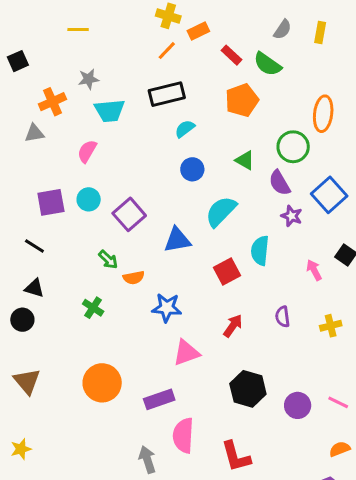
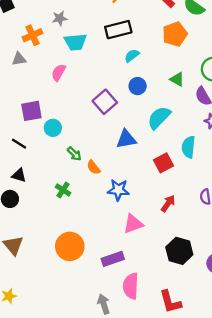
cyan circle: (89, 199) -> (53, 128), moved
purple square: (129, 214) -> (105, 102), moved
orange semicircle: (134, 278) -> (94, 167), turned 63

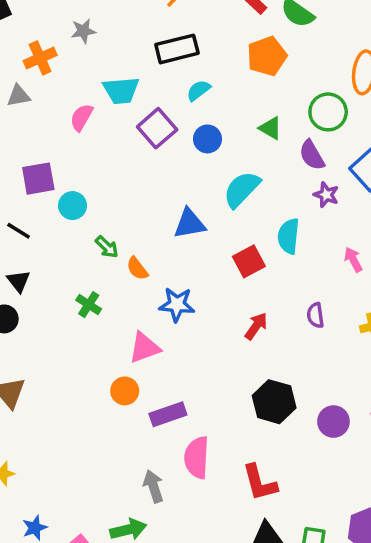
cyan trapezoid: (75, 42) -> (121, 90), moved
purple square: (105, 102) -> (157, 128), moved
black triangle: (19, 175) -> (19, 281), turned 35
pink triangle: (133, 224) -> (145, 348), moved
orange circle: (70, 246) -> (125, 391), moved, size x0.6

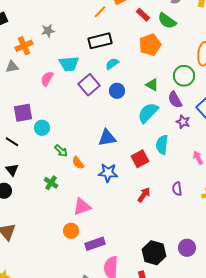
cyan semicircle: (242, 189) -> (148, 113), moved
blue star: (177, 305) -> (108, 173), moved
black hexagon: (274, 402) -> (154, 253), moved

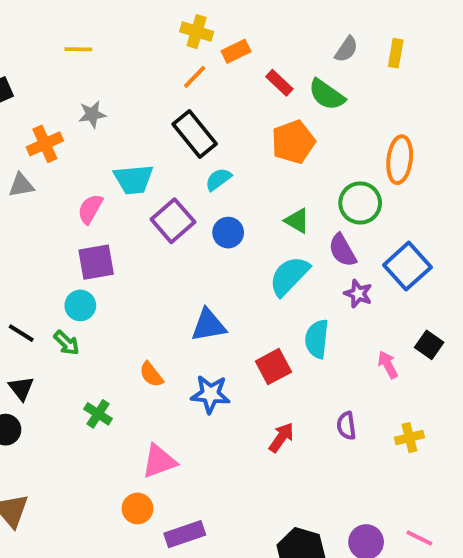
black rectangle: (100, 41) -> (195, 134), turned 65
purple square: (23, 113) -> (96, 262), moved
green arrow: (61, 151) -> (67, 343), moved

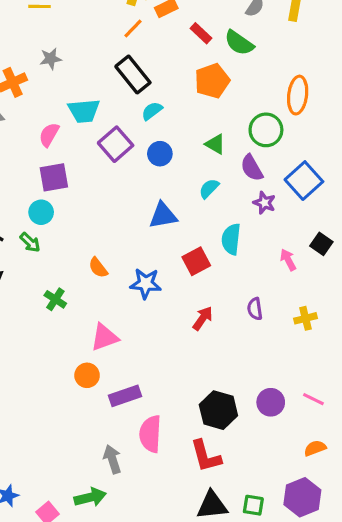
cyan semicircle: (289, 276) -> (209, 188), size x0.6
blue triangle: (208, 325) -> (163, 215), moved

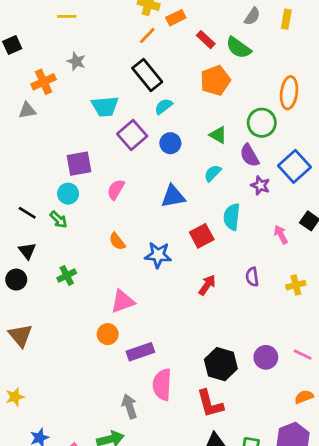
gray star: (51, 59) -> (76, 61), turned 30
pink semicircle: (49, 135) -> (116, 190), moved
green cross: (55, 299) -> (67, 275), moved, turned 30

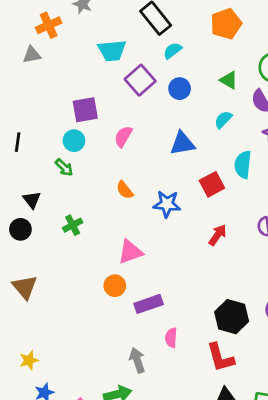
black line: (27, 213) -> (18, 142), moved, turned 66
pink semicircle: (162, 385) -> (171, 338), size x0.6
yellow star: (15, 397) -> (29, 360), moved

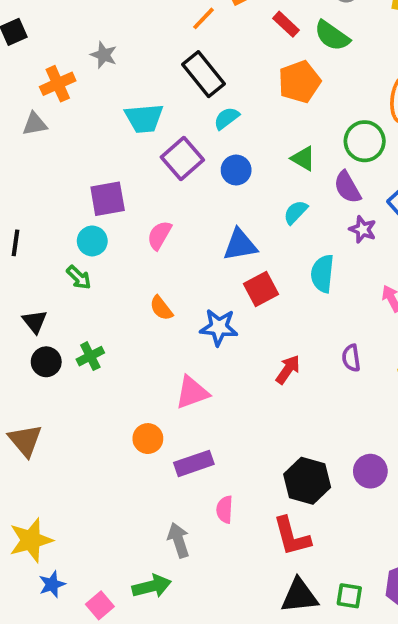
red square: (212, 184) -> (261, 289), moved
black circle: (20, 229) -> (46, 362), moved
pink triangle: (130, 252) -> (192, 393), moved
yellow star: (29, 360) -> (31, 540), size x1.6

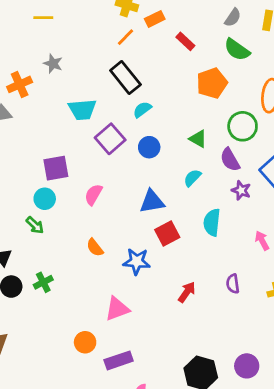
green semicircle: (332, 36) -> (237, 50), moved
orange pentagon: (299, 82) -> (212, 83), moved

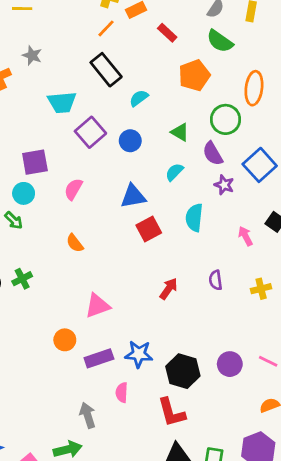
cyan semicircle: (142, 110) -> (139, 98), moved
blue star: (137, 261) -> (139, 354), moved

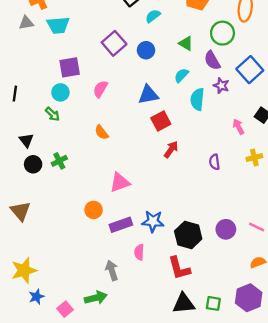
cyan trapezoid: (62, 102) -> (58, 25), moved
cyan semicircle: (194, 218) -> (197, 99), moved
red arrow: (169, 289) -> (171, 149), moved
yellow cross: (261, 289) -> (254, 157), moved

